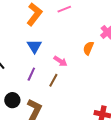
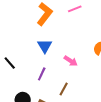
brown line: (53, 80) -> (64, 89), moved

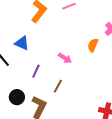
blue triangle: (45, 46) -> (22, 43), moved, turned -35

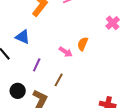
orange semicircle: (93, 45) -> (83, 44), moved

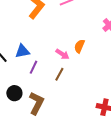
blue triangle: (23, 37) -> (22, 51), moved, turned -35
brown line: (59, 80) -> (59, 74), moved

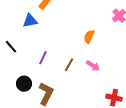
blue triangle: (22, 51) -> (30, 21), moved
pink arrow: (62, 54) -> (93, 66), moved

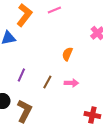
pink arrow: (93, 66) -> (71, 83), turned -32

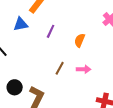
purple line: (21, 75) -> (51, 31), moved

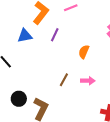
purple line: (51, 31) -> (55, 35), moved

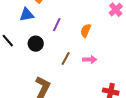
purple line: (55, 35) -> (57, 25), moved
black circle: (19, 99) -> (36, 44), moved

